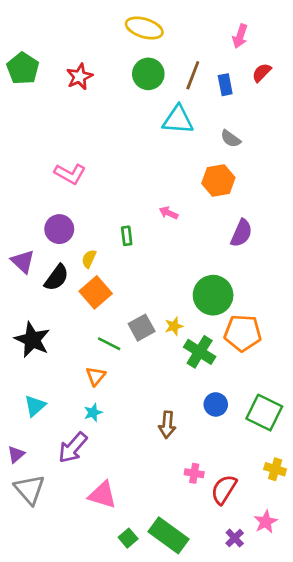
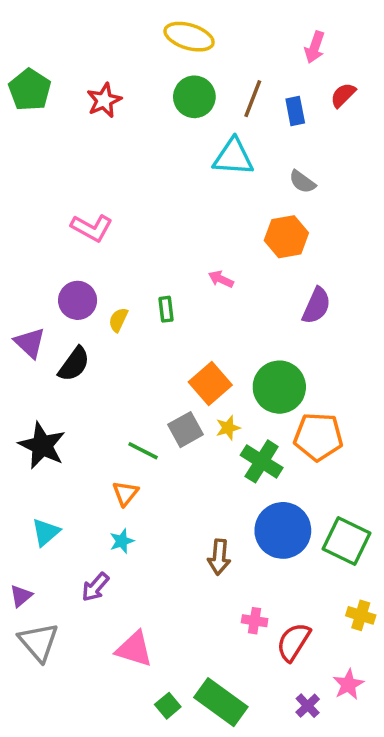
yellow semicircle: (89, 259) -> (118, 320), moved
orange square: (96, 292) -> (210, 384), moved
blue circle: (216, 404) -> (283, 530), size x1.8
purple arrow: (73, 448) -> (95, 587), size x0.7

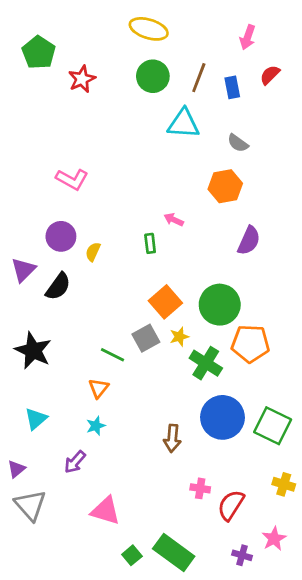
green pentagon: (30, 90) -> (39, 53), moved
green rectangle: (166, 309) -> (150, 243), moved
purple triangle: (30, 343) -> (23, 270), turned 32
purple cross: (308, 706) -> (242, 555), turned -30

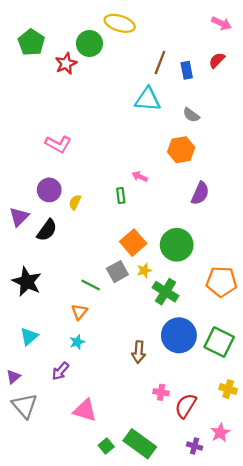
pink arrow: (248, 37) -> (221, 23), moved, turned -84
green circle: (153, 76) -> (89, 43), moved
orange pentagon: (250, 344) -> (221, 282), moved

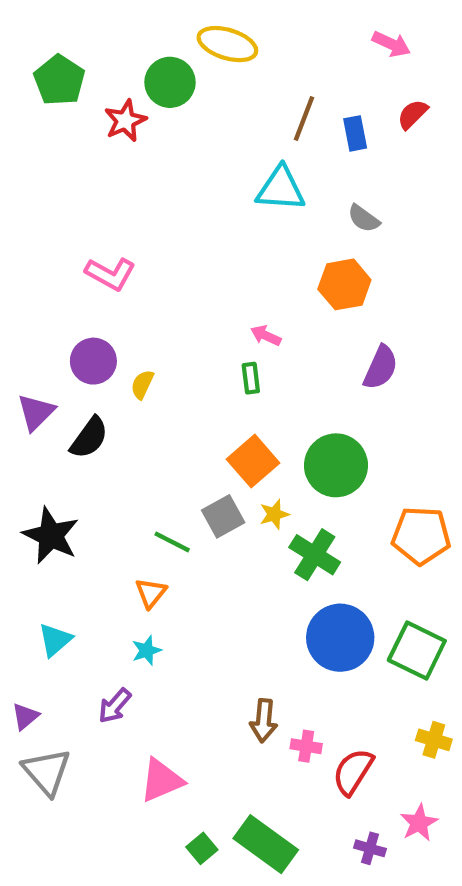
pink arrow: (221, 23) -> (391, 44), moved
green rectangle: (121, 196) -> (251, 378), moved
brown arrow: (139, 352) -> (264, 721), moved
pink triangle: (85, 410) -> (161, 780), turned -40

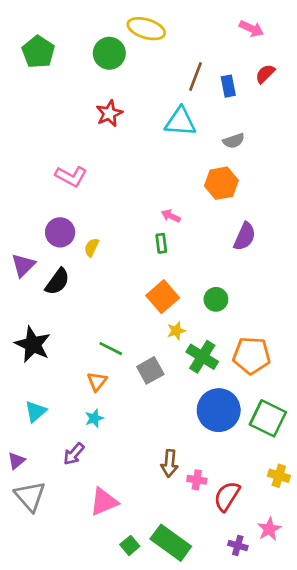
red star: (125, 121) -> (109, 113), moved
gray semicircle: (364, 219) -> (234, 141), turned -55
green circle: (336, 465) -> (216, 299), size x0.6
gray square: (223, 516) -> (150, 370), moved
orange pentagon: (421, 536) -> (251, 355), moved

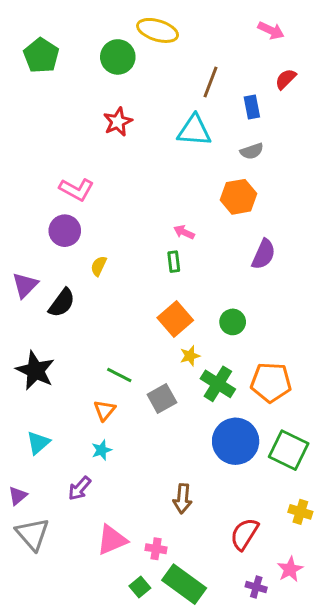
blue rectangle: (228, 86) -> (252, 107), moved
purple circle: (60, 232) -> (65, 231), moved
pink cross: (197, 480) -> (156, 549), moved

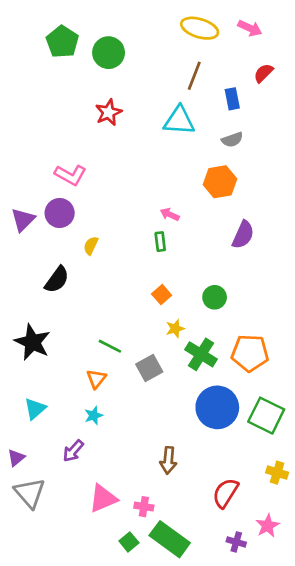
yellow ellipse: (158, 30) -> (200, 28), moved
green pentagon: (41, 55) -> (62, 42), moved
purple triangle: (25, 285) -> (23, 220), moved
orange square: (175, 319) -> (162, 295), size x0.6

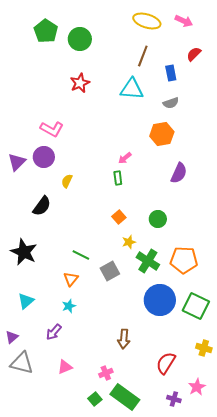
pink arrow: (170, 214) -> (125, 158), turned -64
gray triangle: (30, 493) -> (22, 363), turned -35
pink triangle: (103, 498) -> (65, 367), moved, size x0.7
pink cross: (144, 507) -> (106, 373), turned -32

